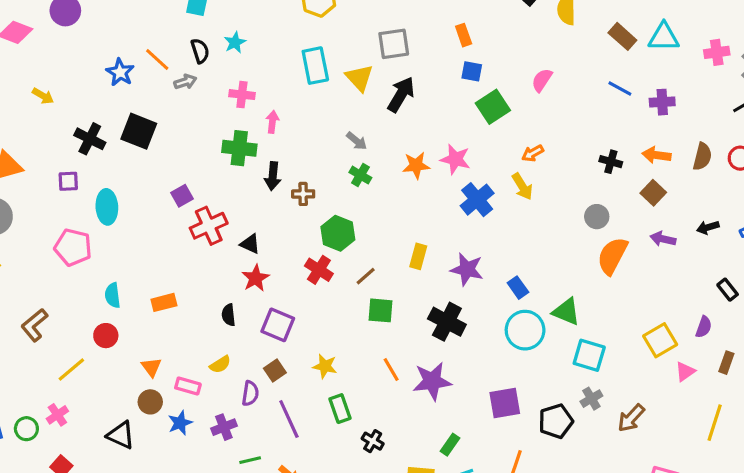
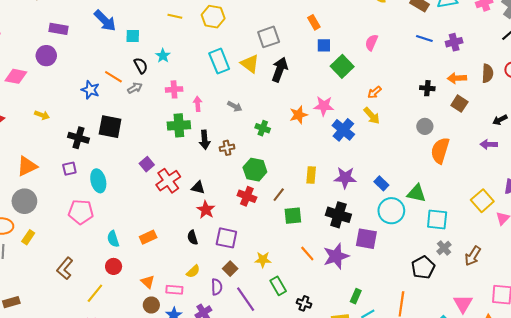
gray arrow: (357, 141) -> (235, 106), moved
purple arrow: (663, 239) -> (489, 144), moved
purple square: (505, 403) -> (366, 239), moved, turned 30

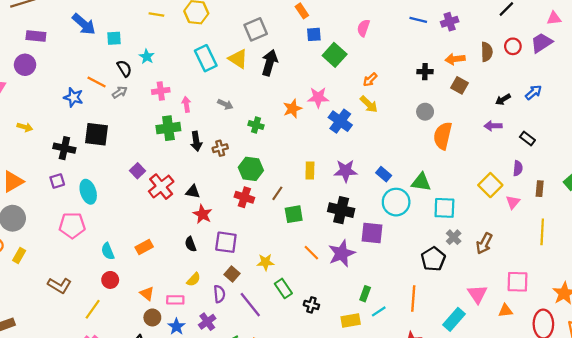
brown L-shape: (65, 268) -> (59, 285), turned -95

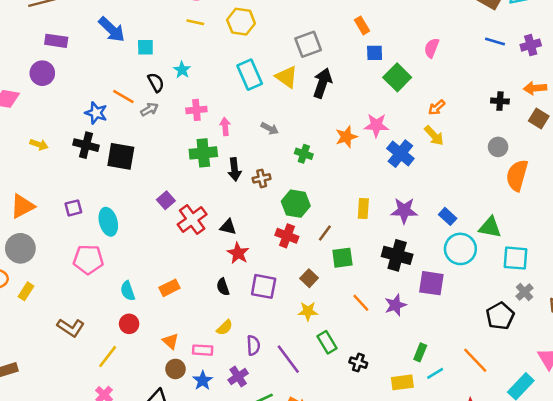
black cross: (64, 148) -> (86, 145), moved
purple star: (342, 253) -> (395, 305), size x0.7
brown square: (232, 274) -> (309, 278), moved
orange line: (413, 298) -> (475, 360), turned -50

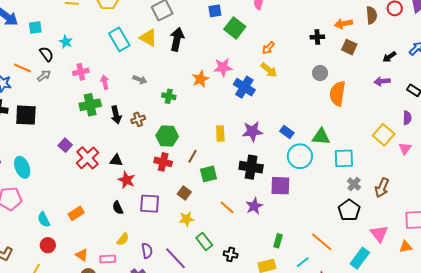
black pentagon: (500, 316) -> (349, 210), moved
cyan line: (435, 373) -> (303, 262), moved

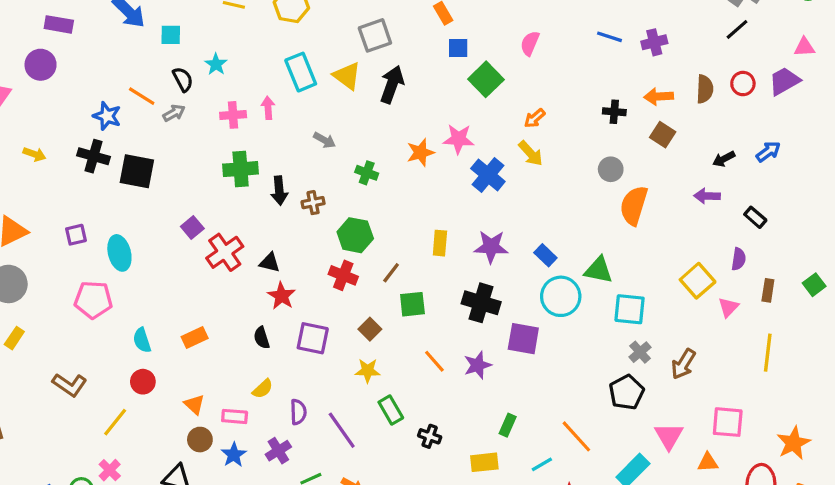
pink arrow: (105, 82) -> (268, 108), moved

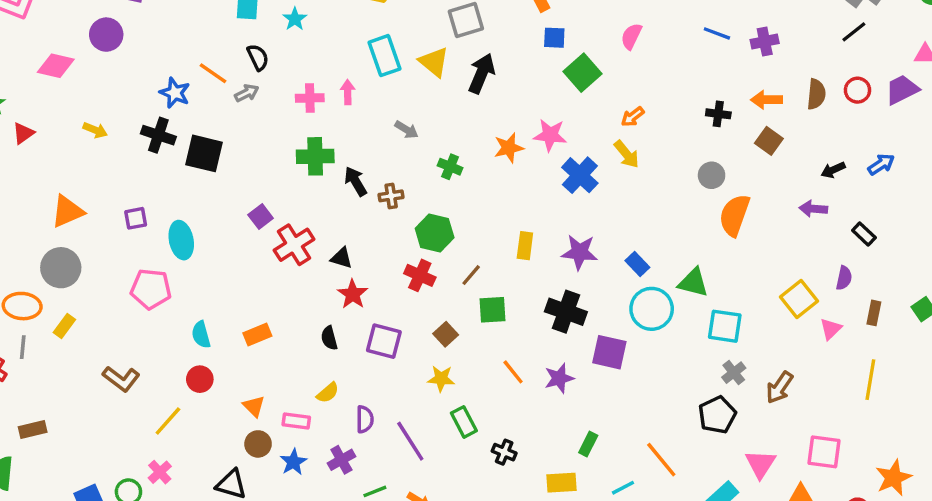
cyan star: (216, 64) -> (295, 19), moved
black arrow: (279, 191) -> (356, 181), turned 152

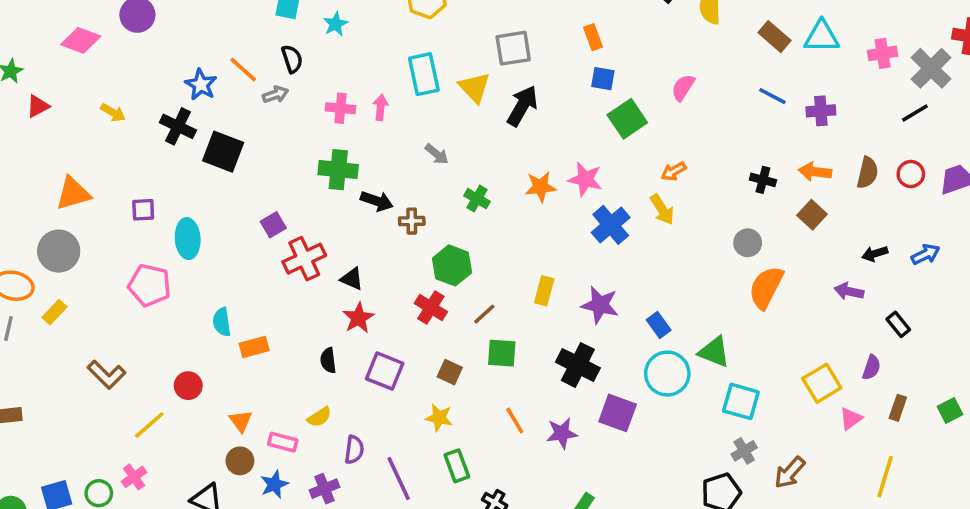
black arrow: (356, 181) -> (377, 201), turned 132
brown square: (446, 334) -> (450, 372), turned -30
cyan semicircle: (201, 335) -> (222, 322), moved

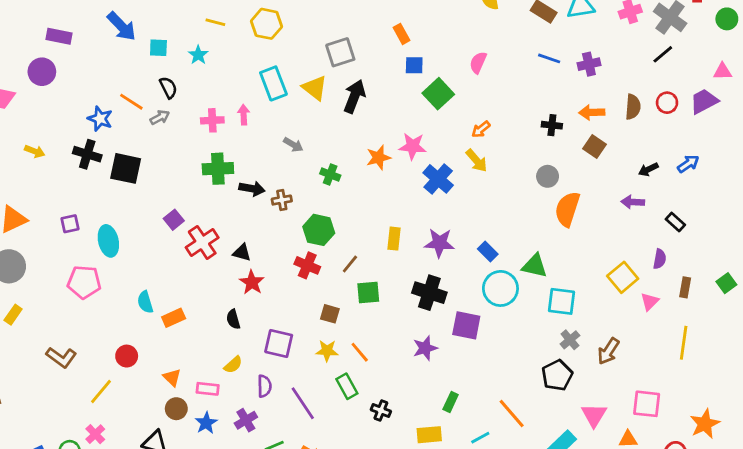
purple square: (385, 371) -> (279, 344), moved
orange line: (515, 420) -> (360, 352), moved

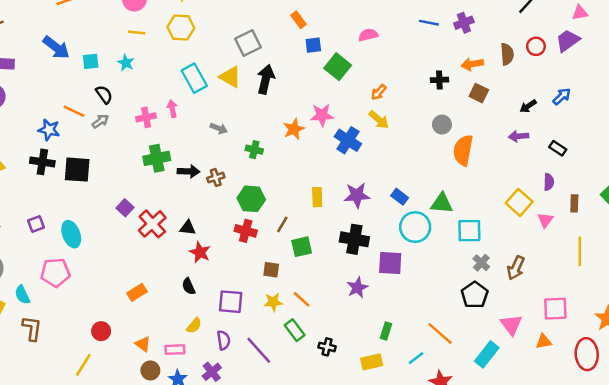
pink semicircle: (478, 63) -> (368, 35), turned 60
cyan semicircle: (145, 302) -> (22, 295), moved
brown L-shape: (61, 357) -> (32, 328), moved, turned -110

